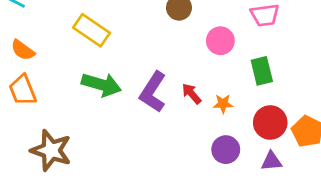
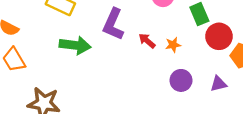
purple L-shape: (153, 92) -> (113, 24), moved
red circle: (270, 123) -> (219, 36), moved

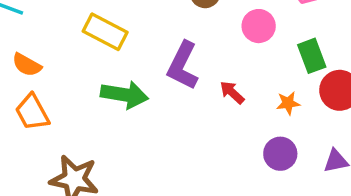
orange star: (173, 45) -> (288, 103), moved

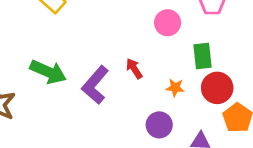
purple L-shape: (183, 66) -> (95, 85), moved
green arrow: (124, 95) -> (48, 72), moved

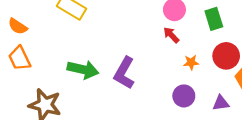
green rectangle: (202, 56) -> (214, 19), moved
red arrow: (134, 69) -> (171, 35), moved

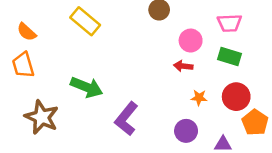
green rectangle: (214, 19) -> (230, 56), turned -65
red arrow: (171, 35) -> (183, 66), turned -48
purple L-shape: (124, 73) -> (126, 119), moved

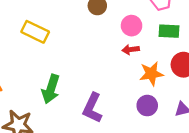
green arrow: (87, 87) -> (51, 89), turned 100
orange star: (199, 98) -> (151, 74), size x1.6

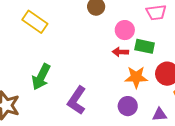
green rectangle: (169, 31) -> (145, 46), moved

